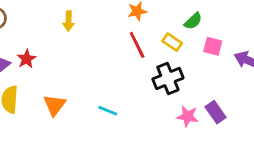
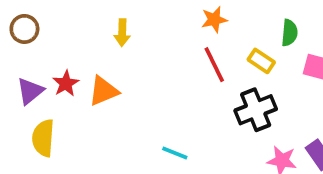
green semicircle: (193, 21) -> (289, 33), turned -42
orange triangle: (54, 105) -> (103, 91), moved, turned 30

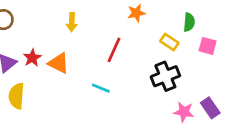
red line: (214, 65) -> (114, 50), moved, turned 50
orange triangle: (103, 91) -> (59, 63), turned 50
cyan line: (175, 153) -> (101, 88), moved

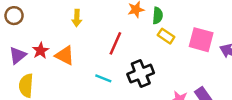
green semicircle: (189, 22) -> (158, 16), moved
pink square: (208, 46) -> (201, 40), size x1.5
black cross: (165, 76) -> (141, 74), moved

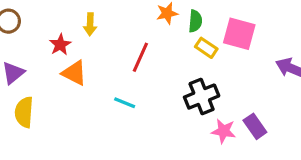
pink square: (201, 40) -> (239, 34), moved
red star: (41, 51) -> (60, 45), moved
black cross: (141, 74) -> (202, 97), moved

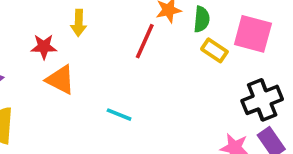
red star: (60, 45) -> (44, 47), turned 30
red line: (140, 57) -> (145, 41), moved
black cross: (202, 97) -> (262, 100), moved

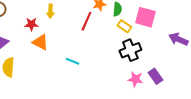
black cross: (262, 100) -> (130, 50), moved

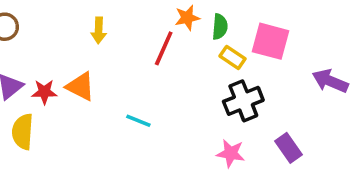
red star: (31, 24) -> (44, 92), moved
pink star: (135, 79) -> (231, 153), moved

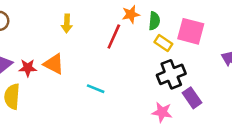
purple rectangle: (289, 148) -> (192, 98), moved

